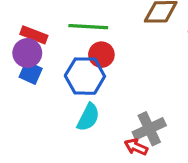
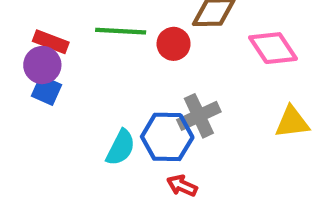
red circle: (101, 55) -> (174, 44), moved
blue hexagon: (85, 76) -> (167, 137), moved
gray cross: (149, 129) -> (199, 116), moved

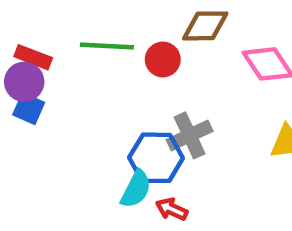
cyan semicircle: (121, 148) -> (136, 189), moved

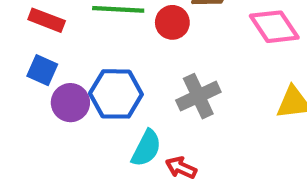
purple circle: (24, 82) -> (70, 103), moved
blue hexagon: (156, 158) -> (116, 94), moved

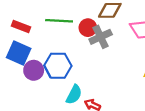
blue square: (42, 70) -> (19, 53), size x1.5
gray cross: (198, 96) -> (101, 37), moved

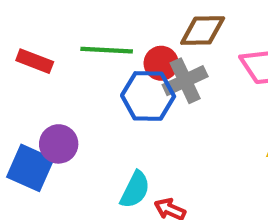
blue square: (19, 53) -> (30, 168), moved
blue hexagon: (58, 66) -> (148, 96), moved

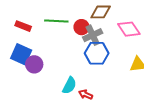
blue hexagon: (148, 96) -> (97, 53), moved
blue square: (30, 168) -> (21, 54), moved

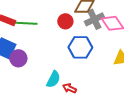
green line: (56, 21) -> (25, 23), moved
gray cross: (93, 35) -> (94, 19), moved

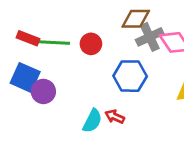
red circle: (65, 21) -> (91, 44), moved
red arrow: (69, 88) -> (115, 117), moved

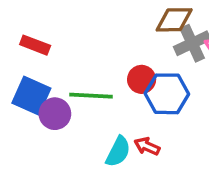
green line: (53, 42) -> (91, 96), moved
red circle: (91, 44) -> (142, 79), moved

